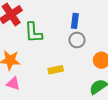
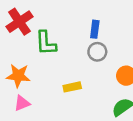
pink triangle: (13, 84) -> (22, 103), turned -40

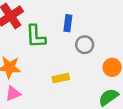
blue rectangle: (95, 29) -> (68, 23), moved

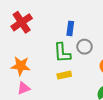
green L-shape: (36, 36) -> (62, 53), moved

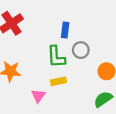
pink triangle: (24, 88) -> (38, 96), moved, turned -32

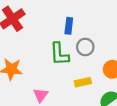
yellow rectangle: (58, 81) -> (83, 82), moved

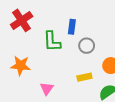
green L-shape: (59, 54) -> (52, 41), moved

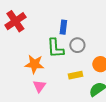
green L-shape: (52, 41) -> (55, 48), moved
orange star: (21, 66) -> (34, 64), moved

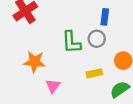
blue rectangle: (63, 27) -> (105, 17), moved
orange star: (34, 64) -> (35, 62), moved

